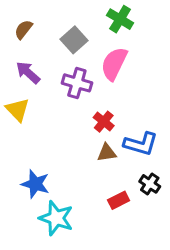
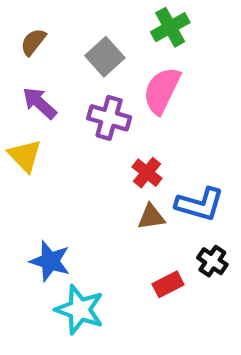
green cross: (120, 19) -> (170, 27), turned 30

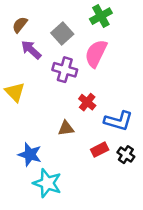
purple arrow: (40, 103) -> (31, 50), moved
brown triangle: (151, 217) -> (66, 128), moved
red rectangle: (168, 284) -> (100, 150), moved

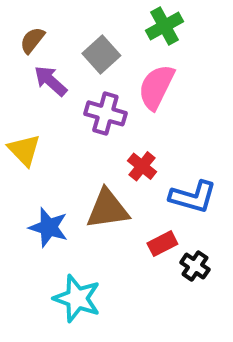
brown triangle: (66, 128) -> (108, 209), size x1.6
blue star: (30, 155) -> (49, 227), moved
black cross: (126, 155) -> (195, 266), moved

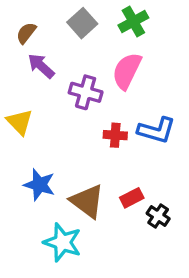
gray square: (101, 54) -> (82, 23), moved
red cross: (142, 166) -> (115, 135), turned -35
blue L-shape: (193, 197) -> (156, 130), moved
brown triangle: (108, 209) -> (87, 201), moved, turned 45

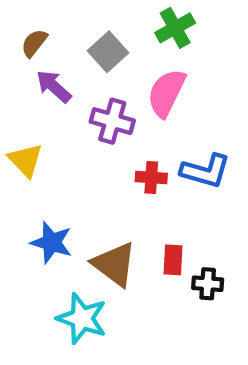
gray square: (82, 23) -> (108, 52), moved
red rectangle: (132, 198) -> (173, 260), turned -60
black cross: (158, 216) -> (208, 284), turned -30

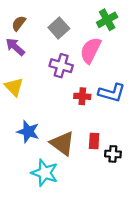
green cross: (175, 28) -> (107, 20), moved
purple arrow: (54, 86) -> (15, 47), moved

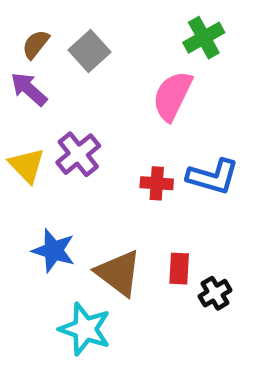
gray square: (59, 28) -> (89, 51), moved
purple cross: (61, 66) -> (78, 154), moved, turned 35
black cross: (113, 154) -> (215, 293), turned -35

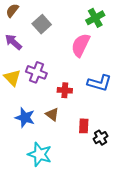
brown semicircle: (36, 44) -> (12, 10), moved
purple cross: (78, 154) -> (36, 72), turned -30
red cross: (157, 183) -> (65, 90), moved
brown triangle: (119, 273) -> (52, 114), moved, size x0.6

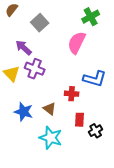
purple arrow: (13, 42) -> (24, 48), moved
red cross: (65, 90) -> (72, 94), moved
cyan star: (40, 154) -> (51, 138), moved

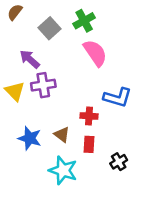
green cross: (91, 17) -> (84, 21), moved
pink semicircle: (77, 43) -> (95, 53), turned 120
purple cross: (35, 69) -> (43, 85), turned -30
red rectangle: (80, 120) -> (89, 144), moved

